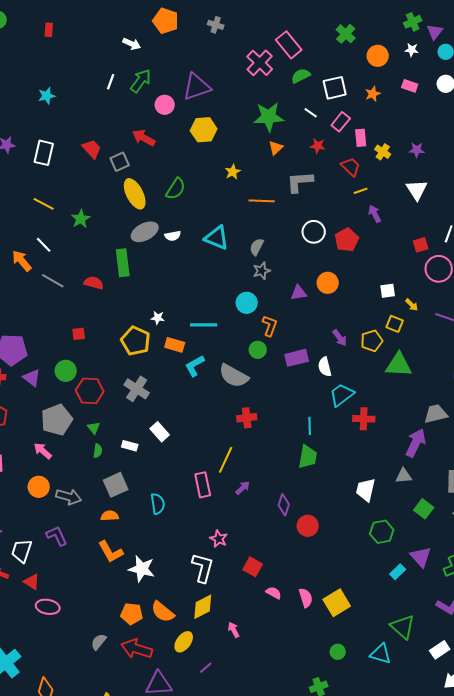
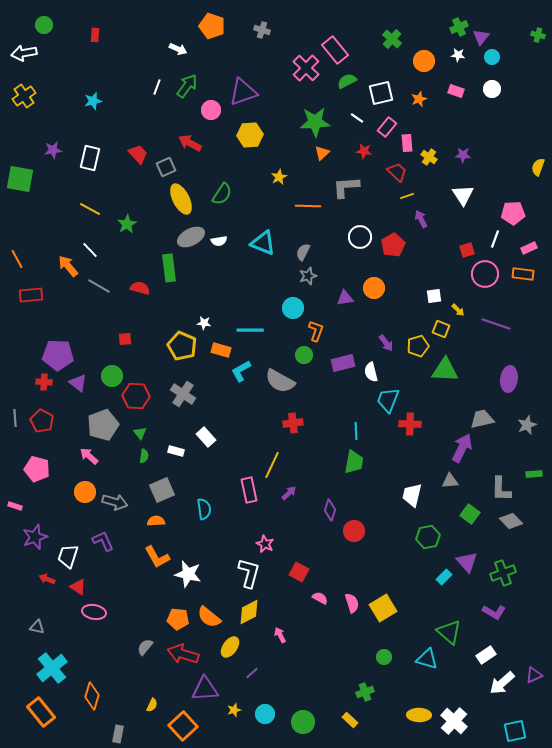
cyan trapezoid: (342, 395) -> (388, 400), turned -32

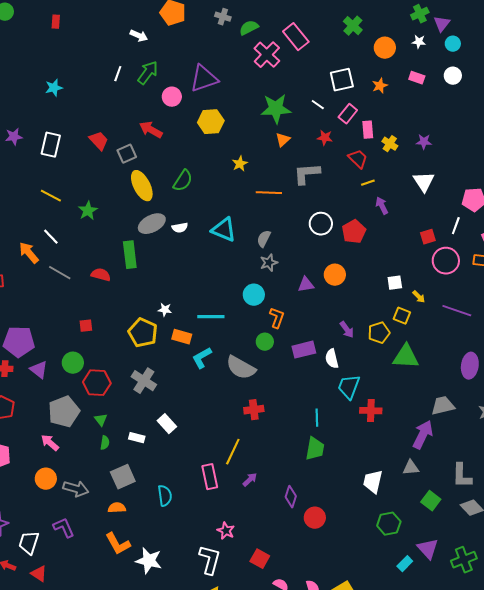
green semicircle: (347, 81) -> (249, 28), moved

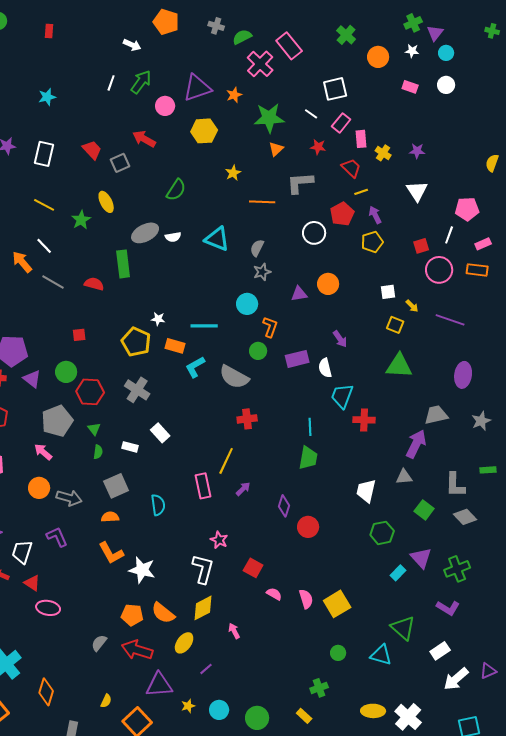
orange star: (380, 86) -> (234, 95), moved
yellow ellipse: (142, 186) -> (106, 202), moved, size x0.7
red pentagon: (354, 232) -> (342, 214), moved
yellow pentagon: (379, 333) -> (372, 242), moved

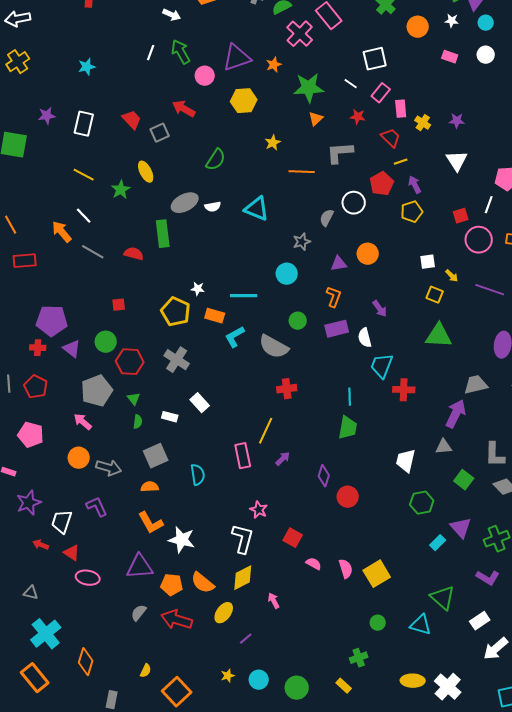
green arrow: (141, 82) -> (181, 52), turned -65
gray semicircle: (257, 248) -> (327, 218), moved
orange L-shape: (270, 327) -> (334, 297), moved
purple triangle: (159, 685) -> (140, 567), moved

